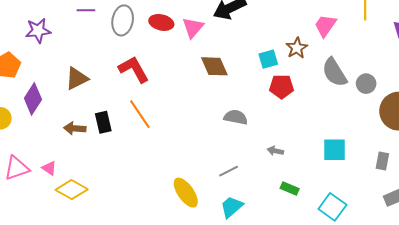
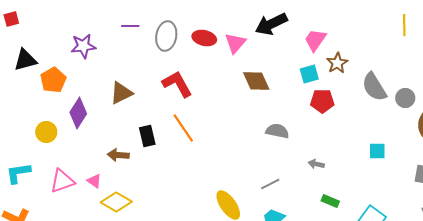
pink trapezoid: (325, 26) -> (315, 40), moved
brown arrow: (75, 128) -> (118, 155), moved
cyan square: (335, 150) -> (377, 151), moved, size x0.7

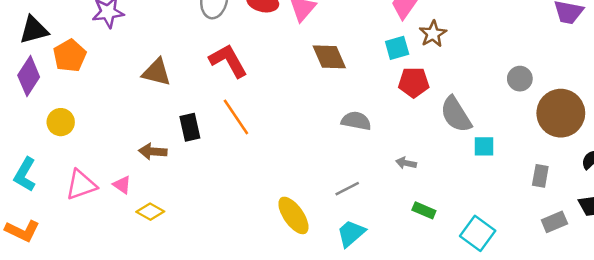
gray semicircle: (374, 87) -> (456, 114), moved
brown triangle: (121, 93) -> (157, 72), turned 40
purple diamond: (78, 113) -> (29, 76), moved
cyan L-shape: (18, 173) -> (25, 175), turned -52
yellow diamond: (116, 202) -> (150, 212), size x0.7

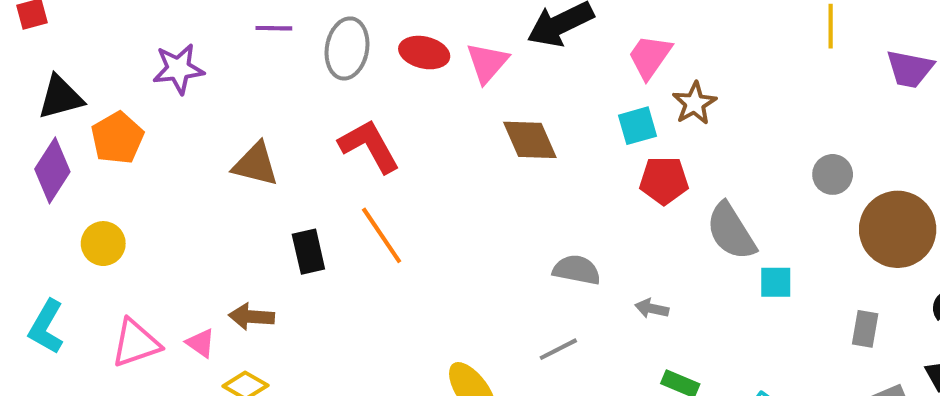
gray semicircle: (356, 121) -> (577, 270), moved
brown arrow: (153, 152) -> (252, 317), moved

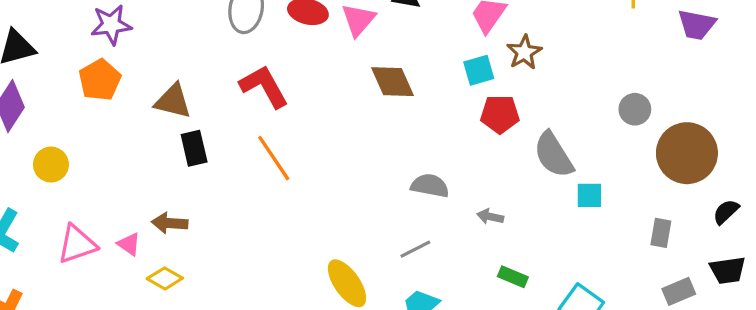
orange pentagon: (117, 138) -> (100, 80), moved
black rectangle: (308, 252) -> (194, 148), moved

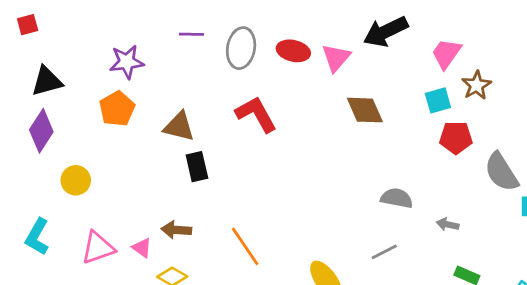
orange line: (274, 158) -> (245, 246), moved

